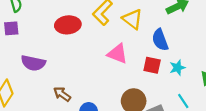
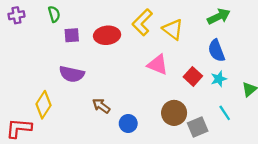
purple square: (11, 28) -> (72, 35), moved
blue semicircle: (160, 40) -> (216, 51), moved
red square: (152, 65) -> (193, 76), turned 30

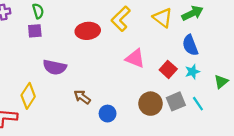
yellow triangle: (173, 29) -> (163, 18), moved
purple square: (72, 35) -> (35, 31), moved
gray square: (198, 127) -> (176, 101), moved

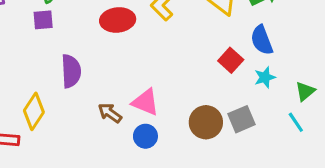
pink triangle: (135, 58) -> (145, 102), moved
purple semicircle: (55, 67) -> (71, 71), turned -105
red square: (168, 69) -> (231, 60), moved
cyan line: (198, 104) -> (296, 122), moved

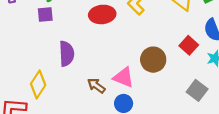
gray square: (242, 119) -> (197, 90), turned -30
brown circle: (206, 122) -> (153, 60), moved

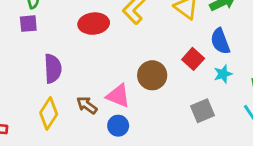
yellow diamond: (38, 84) -> (49, 113), moved
gray square: (197, 90) -> (203, 111), turned 30

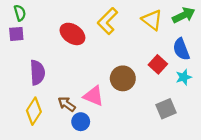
red ellipse: (94, 24) -> (72, 34), turned 40
blue circle: (118, 126) -> (81, 122), moved

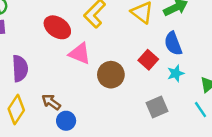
pink triangle: (94, 96) -> (80, 53), moved

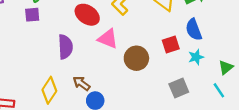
red square: (148, 60) -> (171, 44), turned 30
purple semicircle: (20, 68) -> (65, 47), moved

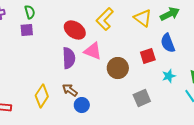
purple semicircle: (65, 47) -> (69, 58), moved
cyan star: (196, 57) -> (169, 76), moved
gray square: (179, 88) -> (142, 98), moved

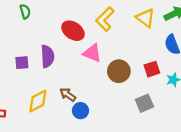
purple square: (27, 30) -> (22, 63), moved
red square: (148, 56) -> (152, 69), moved
purple semicircle: (69, 58) -> (47, 56), moved
yellow diamond: (42, 96) -> (38, 101), turned 30

